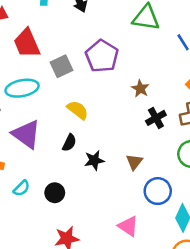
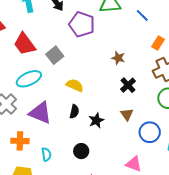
purple pentagon: (102, 56) -> (82, 24), moved
black cross: (156, 118) -> (128, 85), moved
cyan semicircle: (22, 188) -> (46, 154), turned -40
black circle: (55, 193) -> (81, 151), moved

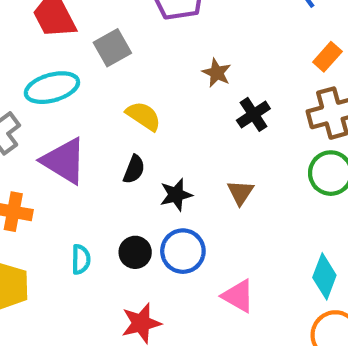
brown star: (118, 58) -> (217, 73), moved
black cross: (128, 85) -> (253, 114), moved
blue circle: (150, 132) -> (183, 251), moved
cyan semicircle: (46, 154) -> (81, 259), moved

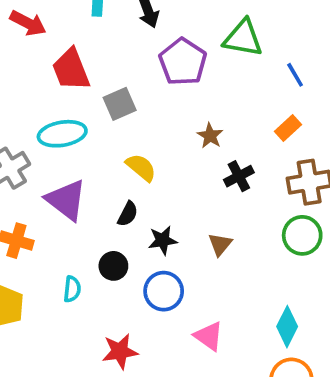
orange rectangle: (327, 57) -> (288, 128), moved
black circle: (135, 252) -> (113, 266), moved

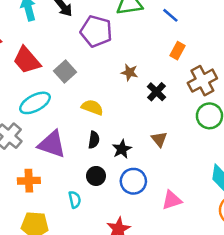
pink triangle: (209, 336) -> (172, 200), turned -35

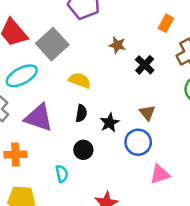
gray square: (65, 72) -> (52, 44), size x1.4
blue circle: (133, 181) -> (138, 142), moved

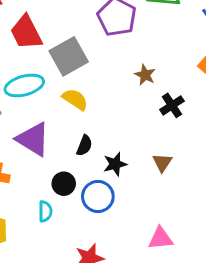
yellow semicircle: (80, 80) -> (75, 99), moved
blue circle: (138, 142) -> (98, 196), moved
black circle: (83, 150) -> (64, 184), moved

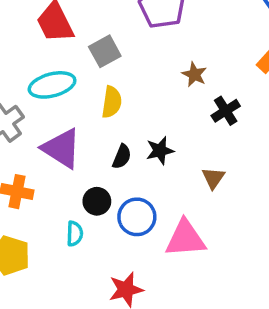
gray square: (69, 56) -> (105, 51), size x0.7
yellow semicircle: (75, 99) -> (112, 102), turned 64
black star: (115, 164) -> (160, 151), moved
pink triangle: (161, 238) -> (185, 239), moved, size x1.4

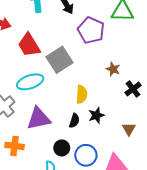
gray square: (105, 51) -> (59, 60), size x1.4
yellow semicircle: (112, 102) -> (82, 94), moved
purple triangle: (62, 148) -> (39, 119), turned -40

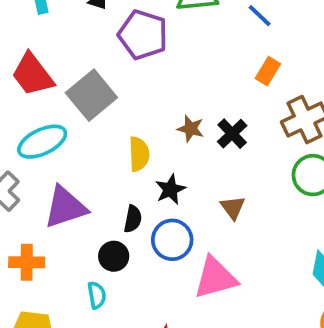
brown star: (113, 69) -> (191, 129), moved
black semicircle: (74, 121) -> (133, 219), moved
blue circle: (86, 155) -> (172, 240), moved

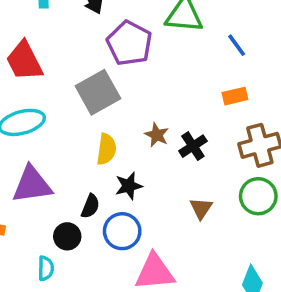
orange rectangle: (268, 71) -> (235, 96), turned 35
gray square: (91, 95) -> (98, 92), moved
brown triangle: (233, 208) -> (201, 208), moved

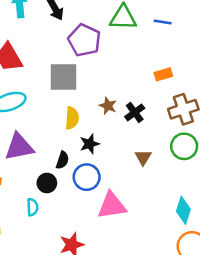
blue line: (237, 45) -> (163, 22), moved, turned -42
gray square: (98, 92) -> (64, 77), turned 32

